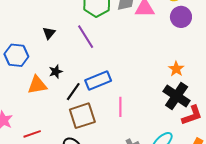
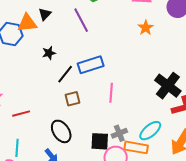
orange star: (176, 69) -> (146, 28), moved
orange triangle: (37, 85) -> (27, 23), moved
brown square: (82, 116) -> (72, 99), size x0.6

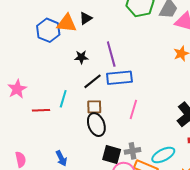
purple line: (81, 20) -> (111, 54), moved
black ellipse: (61, 131) -> (96, 125), moved
cyan line: (17, 148) -> (63, 99), moved

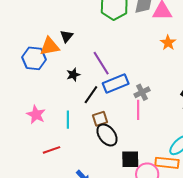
pink star: (17, 89) -> (36, 115), moved
red line: (41, 110) -> (51, 150), moved
gray cross: (133, 151) -> (142, 92), moved

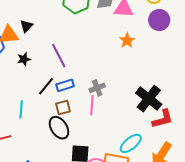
black star: (73, 75) -> (24, 59), moved
blue rectangle: (116, 83) -> (65, 85), moved, size x0.7
brown square: (100, 119) -> (63, 107), moved

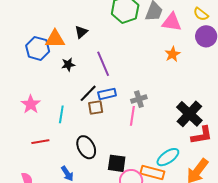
black triangle: (26, 26) -> (81, 32), moved
brown square: (63, 107) -> (96, 108), moved
black ellipse: (59, 128) -> (86, 147), moved

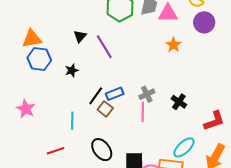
orange triangle: (55, 39) -> (32, 39), moved
purple line: (103, 64) -> (104, 47), moved
pink star: (31, 104) -> (26, 109), moved
brown square: (96, 108) -> (105, 109), turned -35
black cross: (189, 114) -> (179, 102), moved, size x0.6

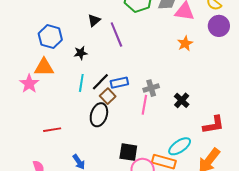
orange triangle: (32, 39) -> (44, 67), moved
cyan line: (72, 121) -> (81, 83), moved
black ellipse: (102, 150) -> (99, 115), moved, turned 45

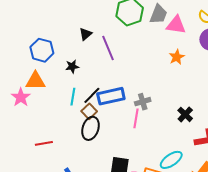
blue rectangle: (119, 83) -> (111, 96), size x1.5
brown square: (108, 96) -> (89, 111), moved
black cross: (182, 100) -> (185, 114), moved

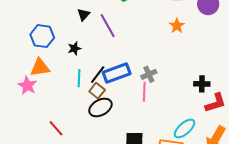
black cross: (185, 114) -> (202, 84), moved, turned -35
black ellipse: (90, 128) -> (100, 107), turned 50
red line: (44, 143) -> (56, 128), turned 66

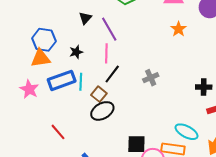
orange triangle: (40, 67) -> (41, 58), moved
blue rectangle: (117, 73) -> (62, 80), moved
black line: (98, 75) -> (112, 74), moved
pink line: (144, 92) -> (106, 53), moved
cyan ellipse: (185, 129) -> (187, 132), turned 70

